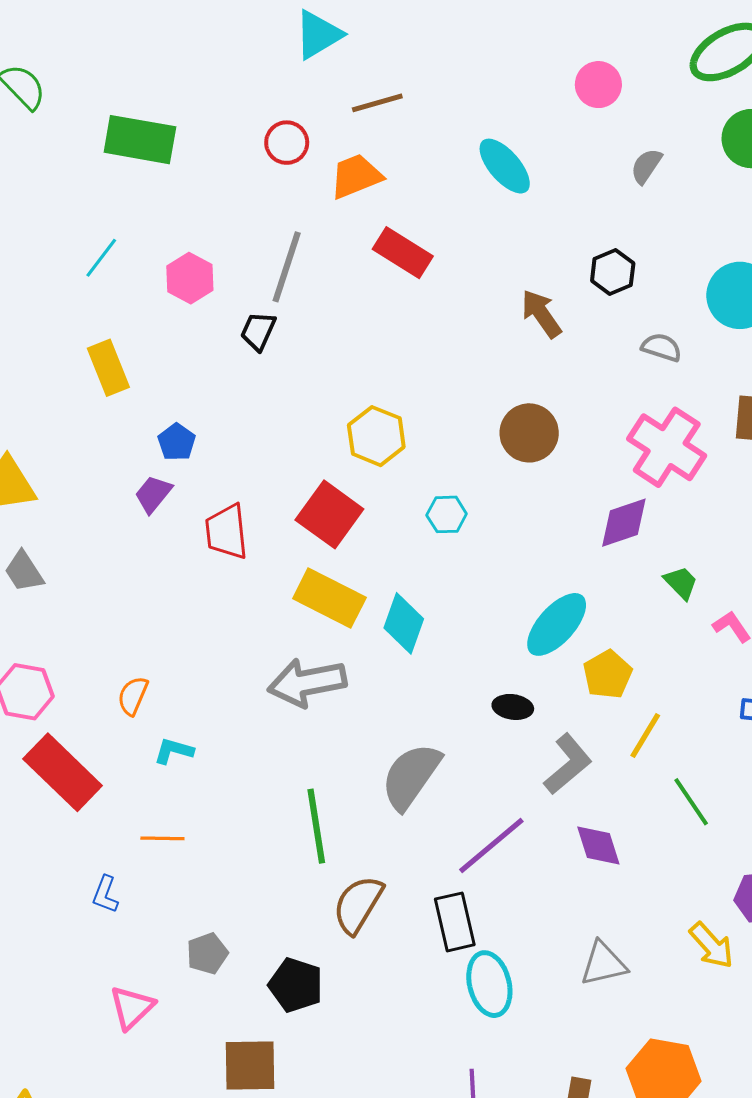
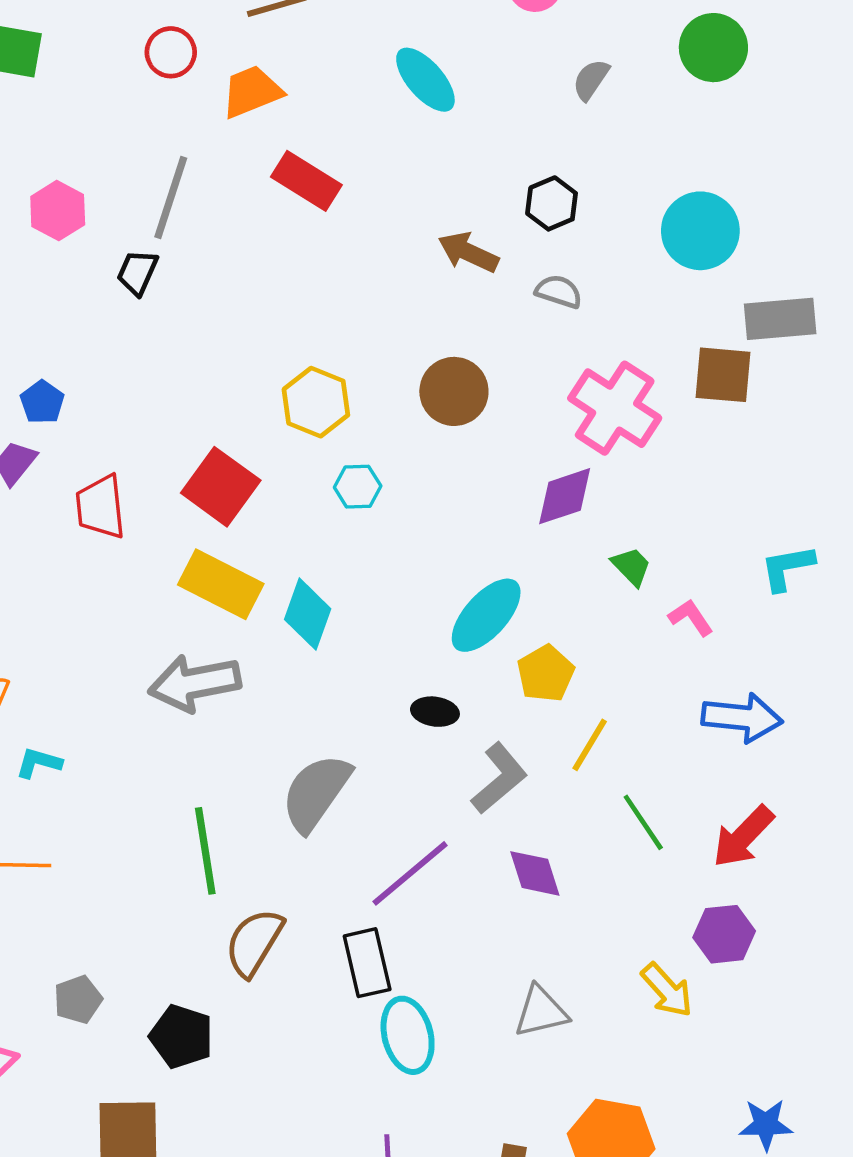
brown arrow: (541, 314) -> (468, 252), turned -30
gray semicircle: (662, 347) -> (559, 291), moved
yellow hexagon: (376, 436) -> (316, 402), moved

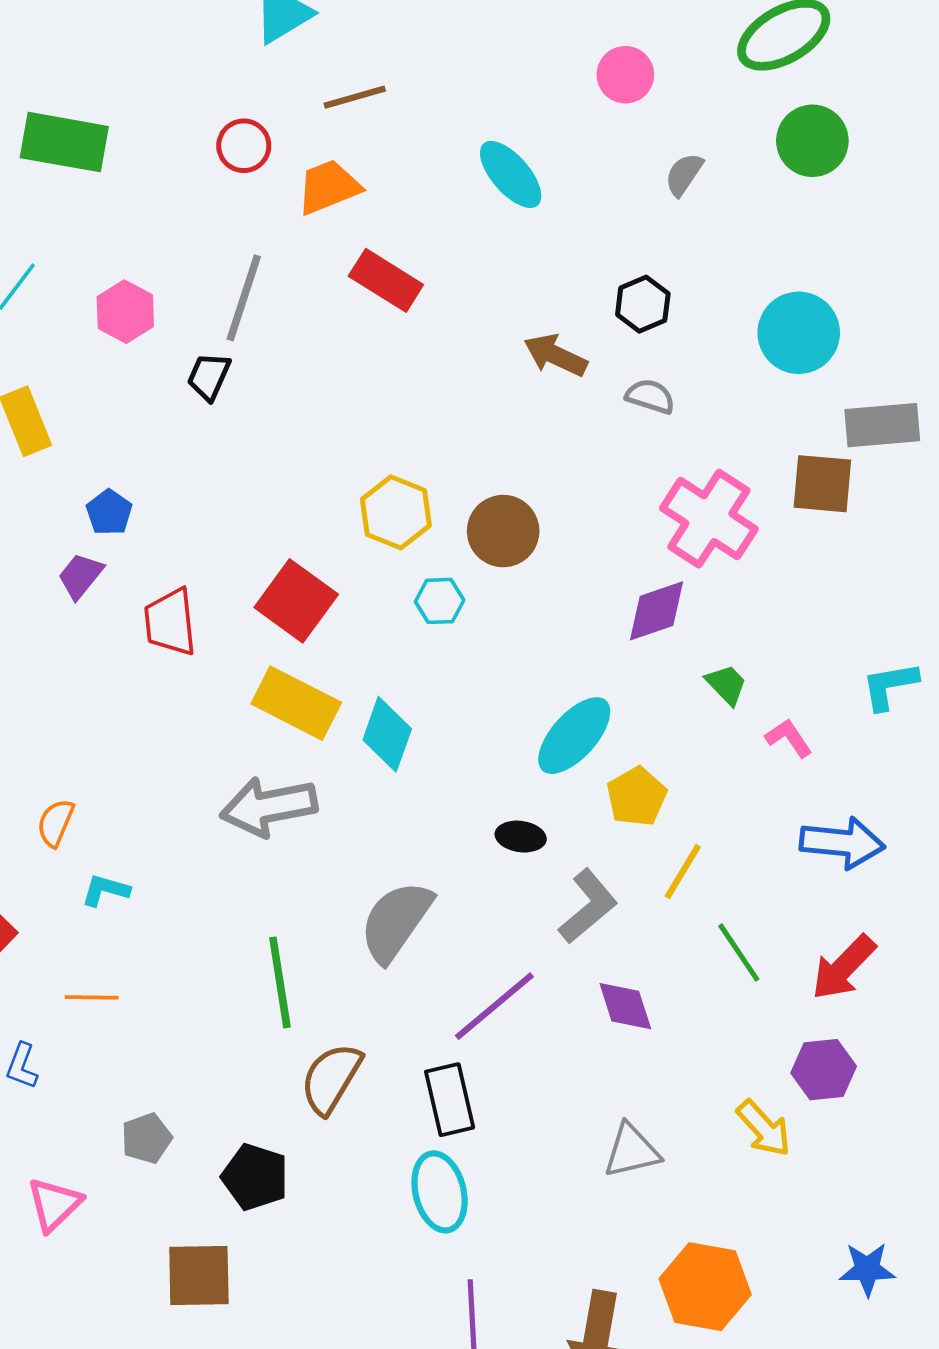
brown circle: (454, 391) -> (503, 531), moved
cyan ellipse: (408, 1035) -> (440, 1192), moved

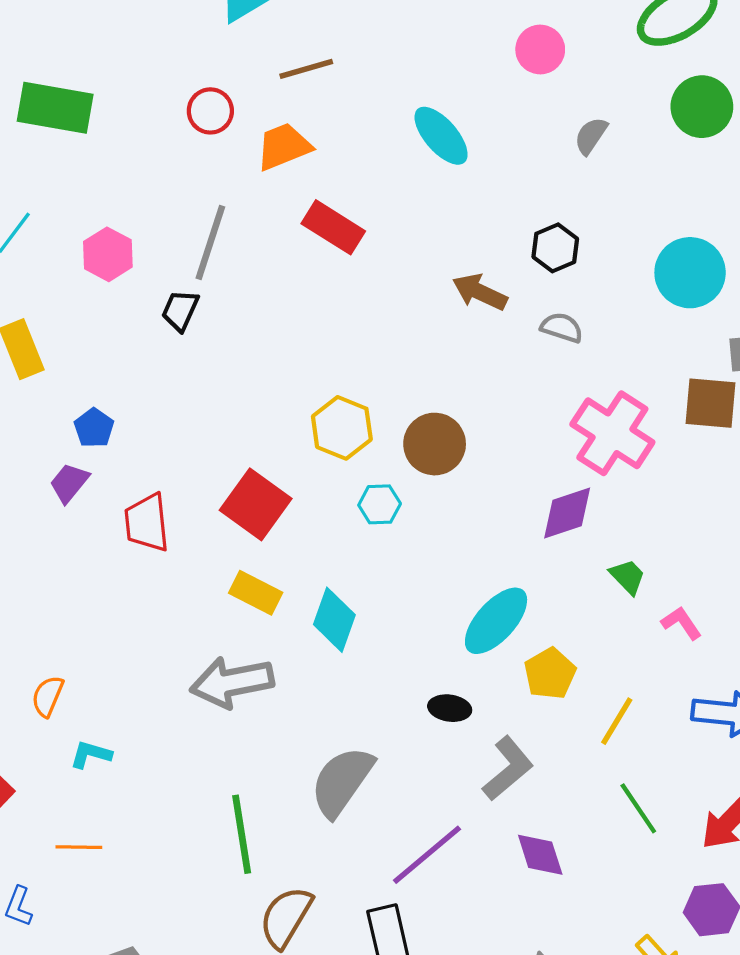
yellow rectangle: (296, 703) -> (256, 593), size x0.7
yellow line: (683, 871) -> (617, 721), moved

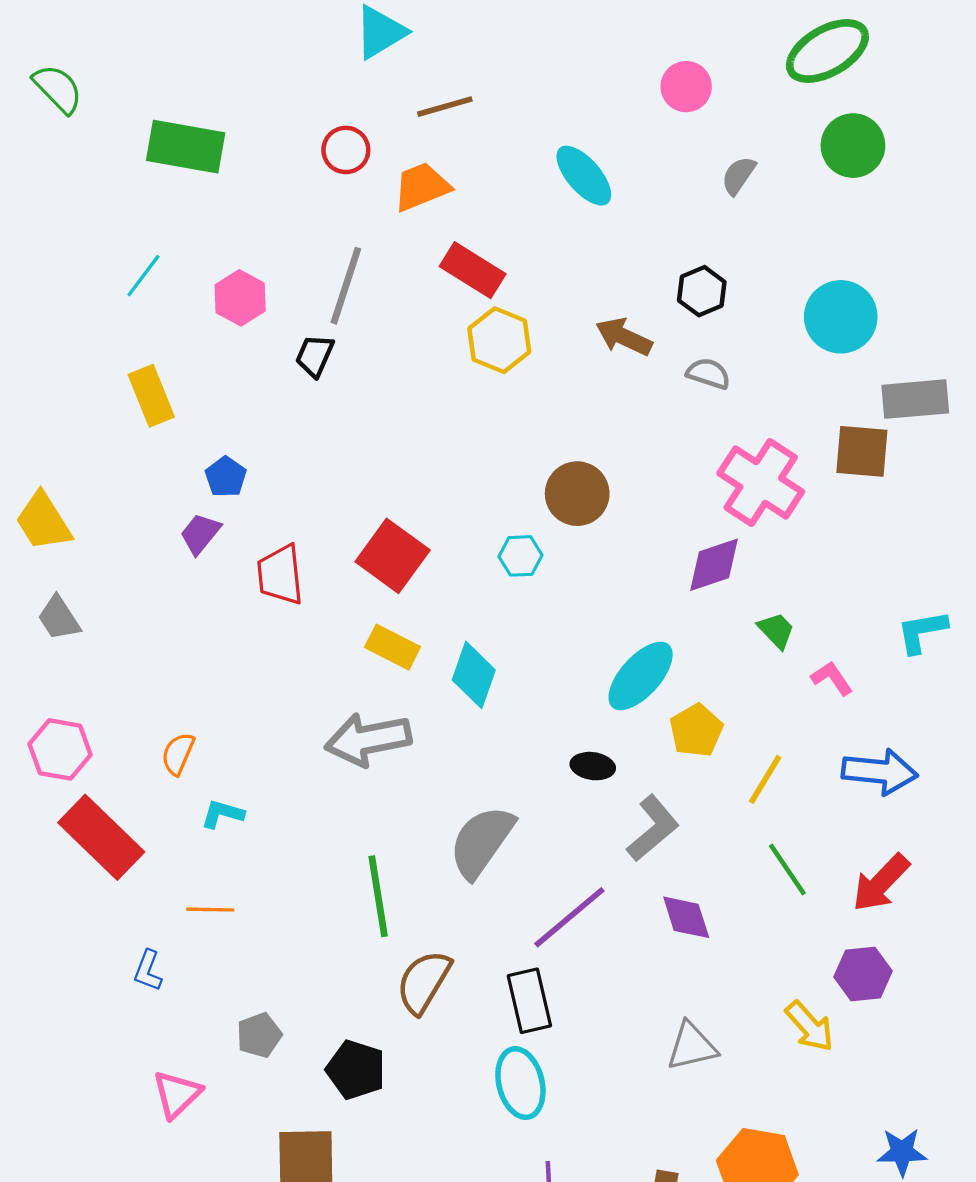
yellow hexagon: (342, 428) -> (499, 340), moved

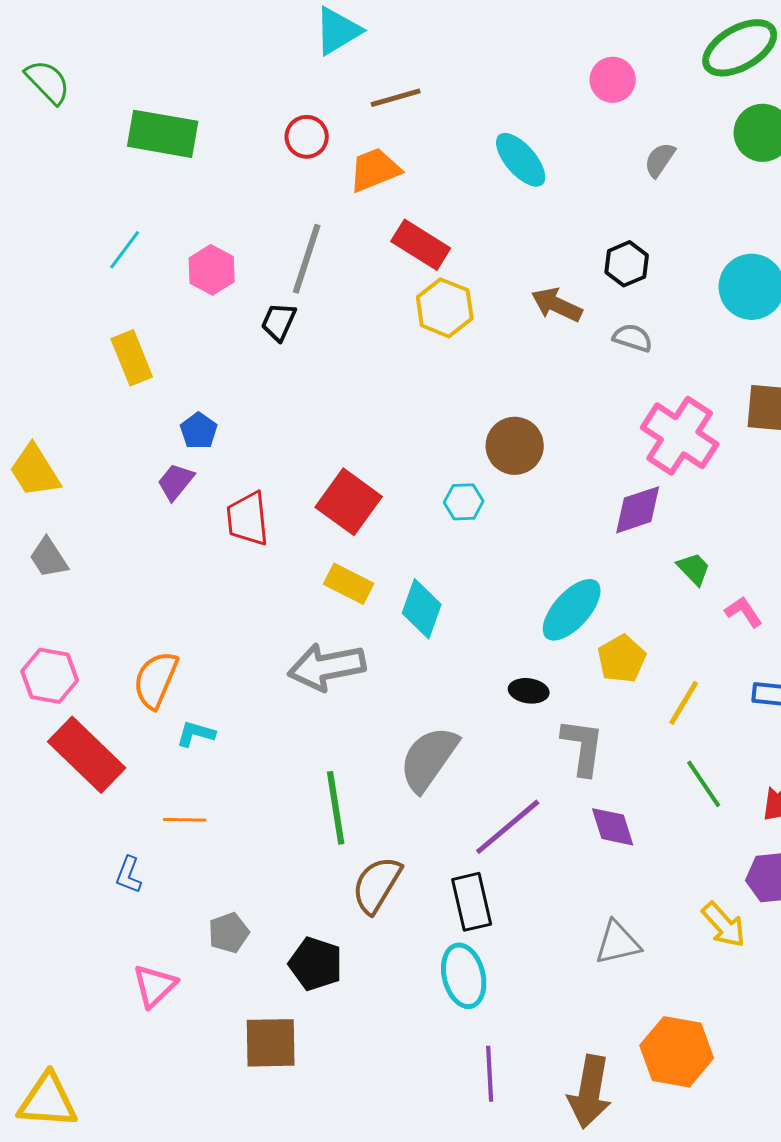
orange semicircle: (178, 754) -> (156, 680), size x1.5
gray L-shape: (653, 828) -> (583, 747), turned -42

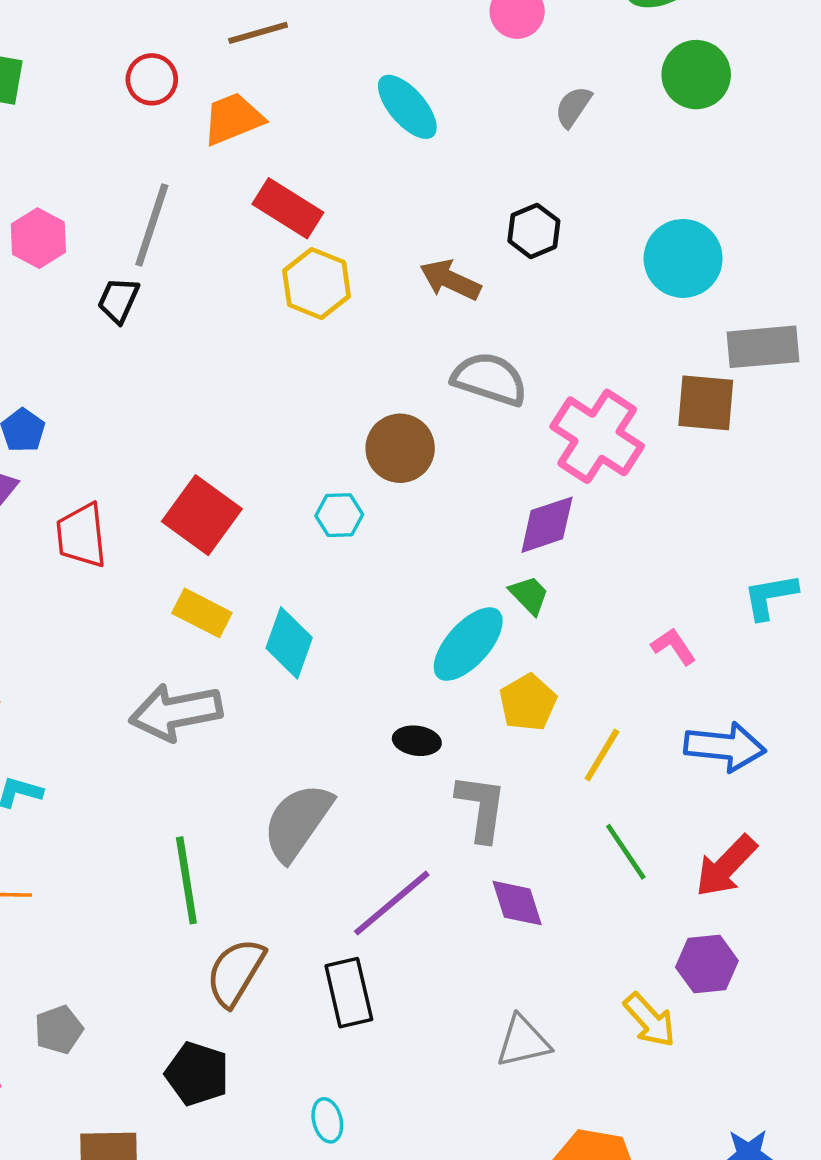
gray semicircle: (633, 338) -> (490, 379), moved, size x1.6
green trapezoid: (694, 569) -> (529, 595), moved
black pentagon: (316, 964) -> (197, 1074), moved
cyan ellipse: (464, 976) -> (327, 1120), moved, size x0.6

